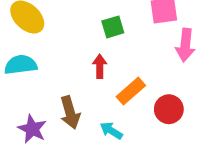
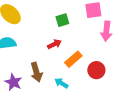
red arrow: (100, 66) -> (54, 44), turned 64

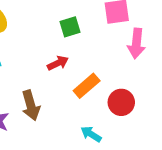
cyan arrow: (61, 83) -> (91, 134), moved

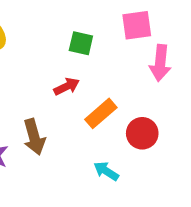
green square: (70, 27) -> (81, 43), turned 30

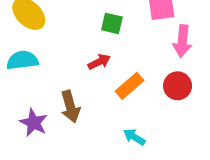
red circle: (142, 133) -> (178, 86), moved

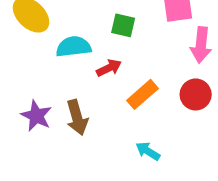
cyan semicircle: (22, 60) -> (73, 47), moved
purple star: (34, 123) -> (36, 116), moved

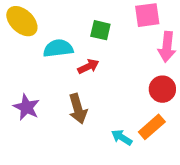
orange rectangle: (143, 94) -> (152, 127), moved
brown arrow: (77, 117) -> (78, 109), moved

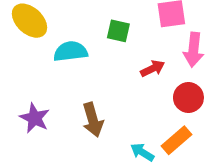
red arrow: (88, 66) -> (153, 68), moved

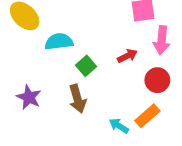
green square: (118, 31) -> (86, 66), moved, turned 36

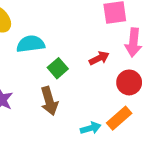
cyan arrow: (119, 126) -> (91, 128), turned 132

